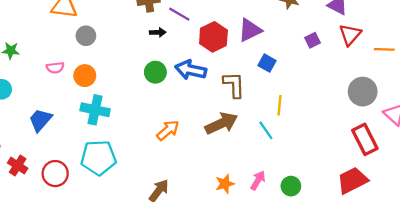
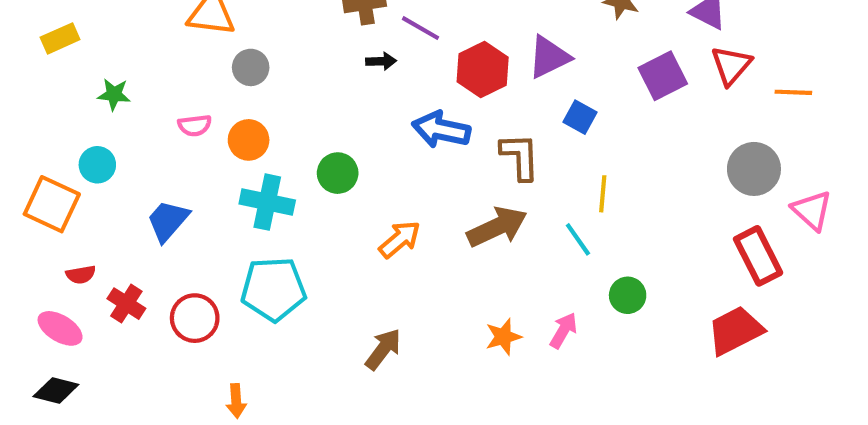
purple square: (313, 40) -> (663, 76), size x1.6
green circle: (155, 72) -> (338, 173), moved
green circle: (291, 186) -> (628, 295), moved

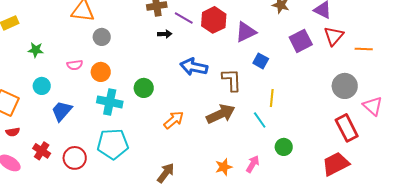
red hexagon: (483, 69) -> (214, 20), moved
cyan circle: (97, 165) -> (42, 86), moved
red semicircle: (81, 275) -> (13, 132), moved

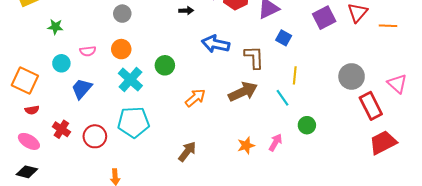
pink semicircle: (75, 65) -> (88, 51), moved
gray circle: (345, 86) -> (352, 76), moved
cyan cross: (110, 102) -> (130, 80), turned 30
red trapezoid: (336, 164) -> (383, 142), moved

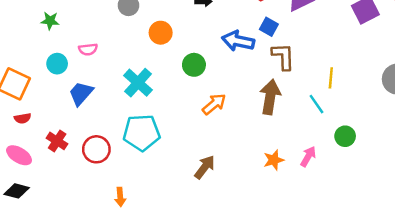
blue square: (284, 38) -> (269, 27), moved
orange circle: (121, 49) -> (161, 33), moved
green circle: (165, 65) -> (194, 65), moved
brown arrow: (243, 92) -> (270, 97), turned -56

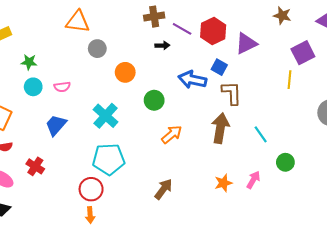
cyan circle: (57, 64) -> (33, 87), moved
yellow line: (331, 78) -> (290, 80), moved
red circle: (96, 149) -> (91, 189), moved

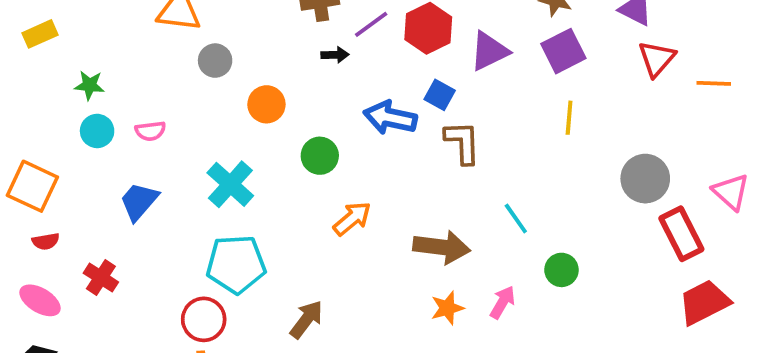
purple line: (182, 29) -> (371, 24), turned -66
purple square: (303, 53) -> (563, 51), moved
brown arrow: (220, 128) -> (442, 247), moved, turned 88
brown arrow: (163, 189) -> (306, 319), moved

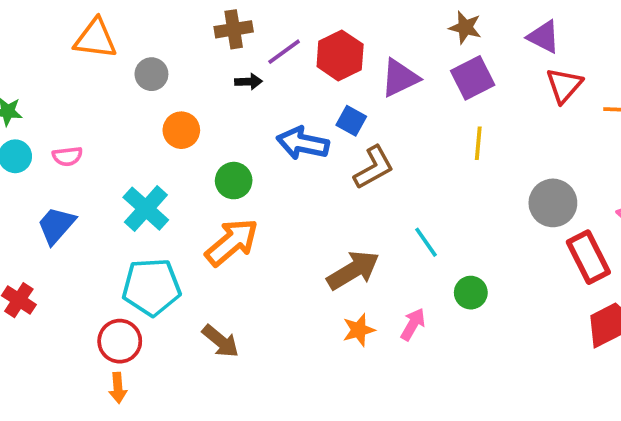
gray circle: (215, 61) -> (151, 74), moved
brown L-shape: (463, 142) -> (374, 167), turned 63
orange arrow: (352, 219) -> (232, 242), moved, size x1.4
brown arrow: (442, 247) -> (353, 270), turned -38
brown arrow: (306, 319) -> (221, 341), turned 93

